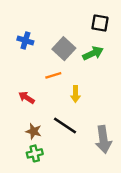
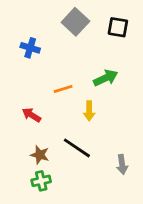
gray square: (64, 49) -> (75, 22), moved
green arrow: (93, 53) -> (106, 78), moved
gray arrow: (103, 139) -> (122, 164), size x0.6

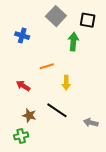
green arrow: (106, 78) -> (73, 42), moved, turned -60
gray arrow: (122, 164) -> (91, 123), turned 112
green cross: (41, 181) -> (21, 136), moved

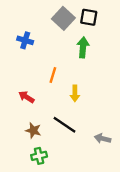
black square: (88, 20) -> (89, 17), moved
orange line: (47, 66) -> (53, 75), turned -56
green cross: (21, 136) -> (39, 156), moved

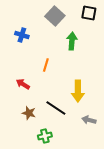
black square: (89, 17) -> (89, 13), moved
yellow arrow: (75, 94) -> (78, 91), moved, size x1.5
green cross: (39, 156) -> (45, 136), moved

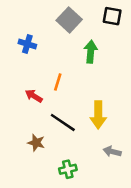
red arrow: (23, 84) -> (34, 96), moved
black line: (56, 108) -> (63, 122), moved
green cross: (45, 136) -> (68, 169), moved

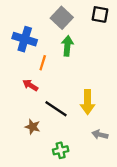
blue cross: (27, 44) -> (25, 39), size x1.5
green arrow: (91, 52) -> (67, 46), moved
orange line: (58, 82) -> (43, 63), moved

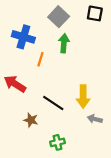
red arrow: (30, 85) -> (15, 84), moved, size x1.5
gray arrow: (100, 135) -> (95, 119), moved

